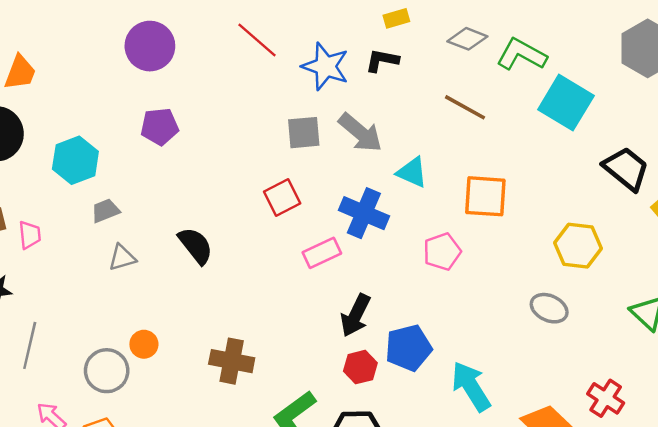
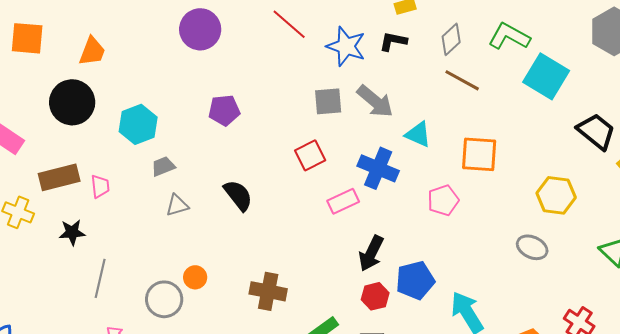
gray diamond: (467, 39) -> (451, 39), moved, turned -64
purple pentagon: (160, 127) -> (224, 110), moved

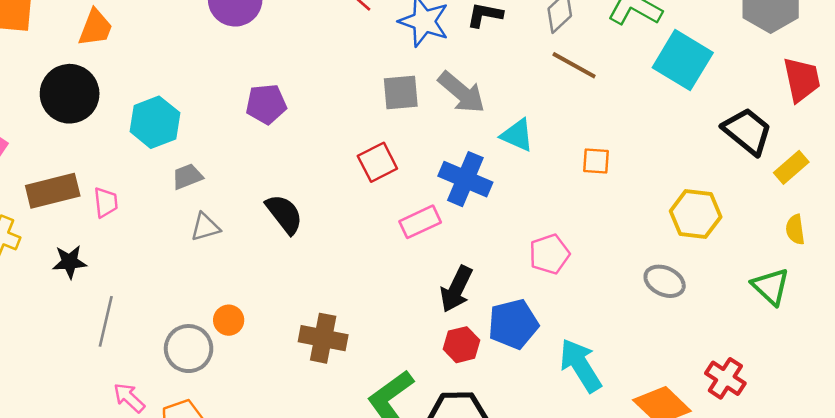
orange square: (479, 154) -> (596, 161), size x0.6
pink pentagon: (443, 200) -> (549, 254), moved

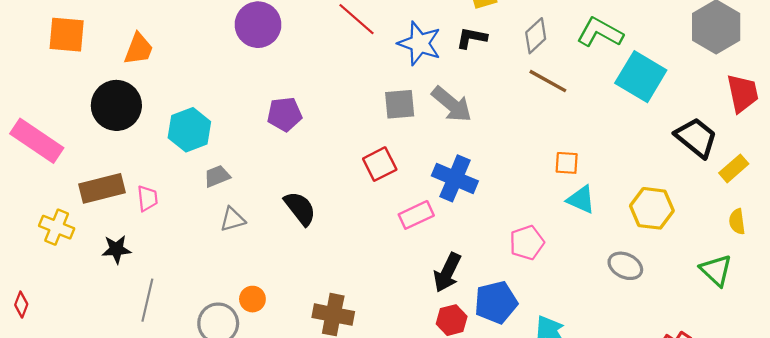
cyan triangle: (517, 135) -> (581, 199), moved

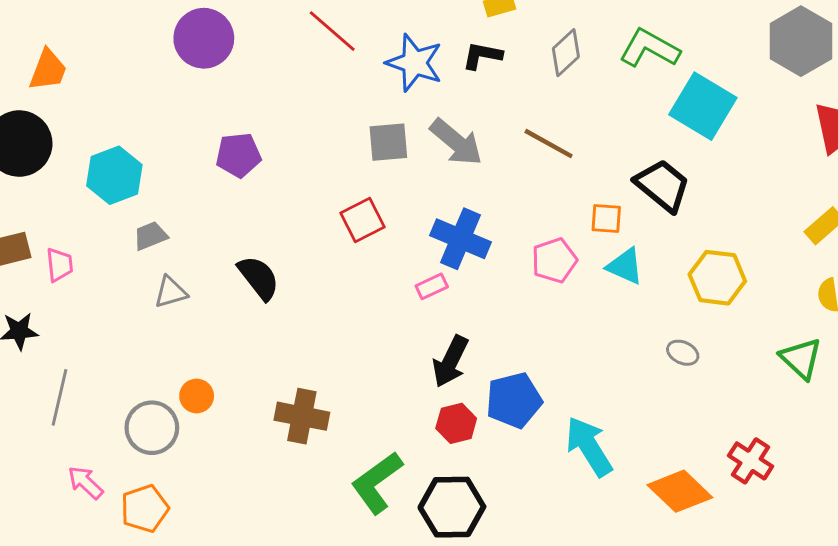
brown line: (548, 81) -> (549, 144), moved
black trapezoid: (696, 138) -> (663, 185), moved
pink rectangle: (416, 215) -> (432, 286), moved, size x0.7
pink pentagon: (527, 243) -> (554, 260), moved
gray ellipse: (625, 266) -> (683, 353), size x0.7

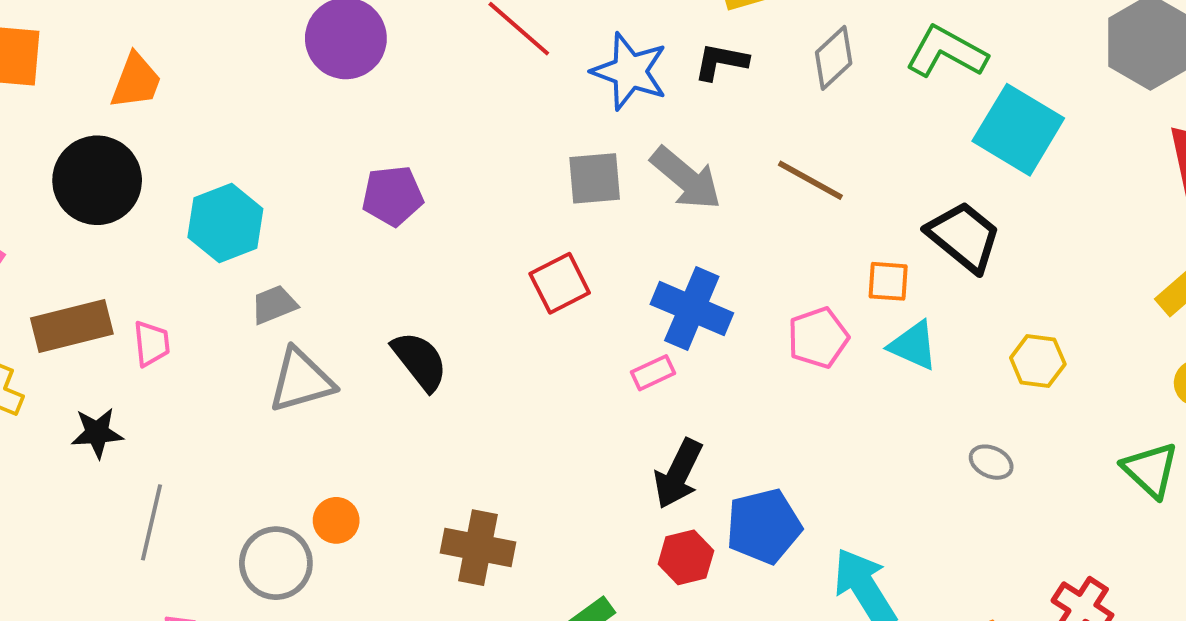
yellow hexagon: (717, 278) -> (1038, 361), size x0.7
gray triangle: (171, 292) -> (301, 380), size x1.5

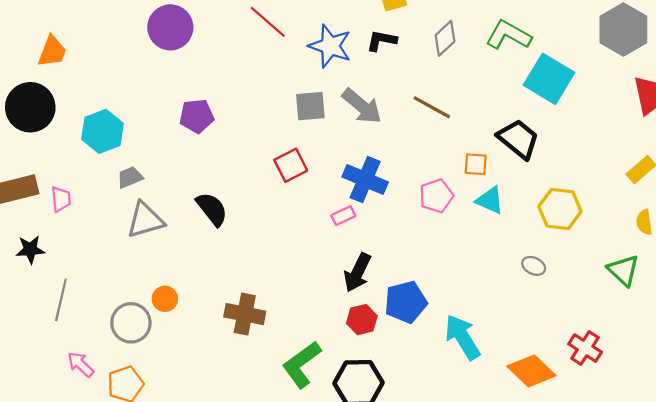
yellow hexagon: (1038, 361) -> (560, 209), size x1.4

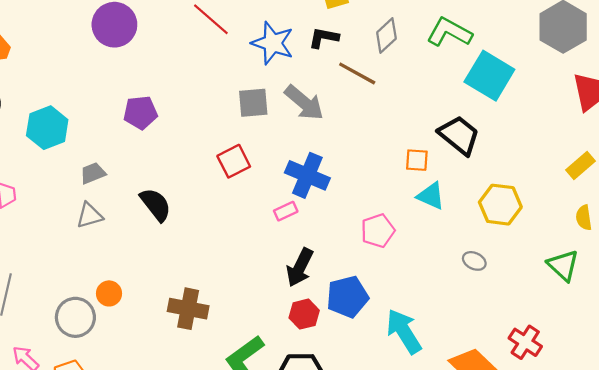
brown line: (432, 107) -> (357, 73), moved
gray trapezoid: (130, 177) -> (93, 173), moved
pink pentagon: (436, 196) -> (378, 231), moved
gray triangle: (145, 220) -> (89, 215), size x0.7

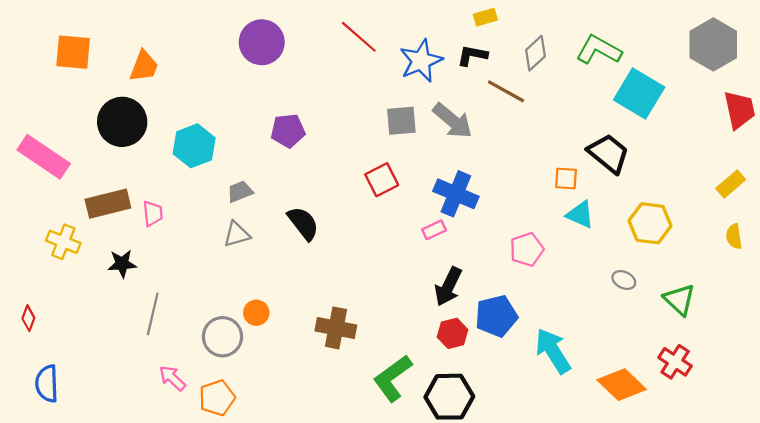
blue star: (273, 43) -> (421, 61), turned 30
green triangle: (563, 265) -> (679, 300), moved

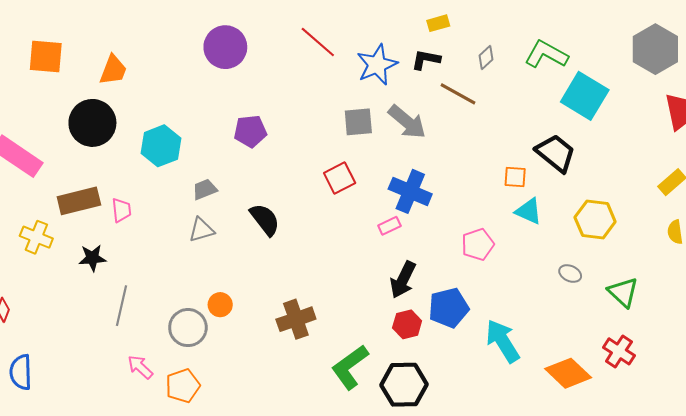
gray diamond: (535, 53) -> (486, 57), size x0.7
brown cross: (336, 328) -> (296, 319), turned -30

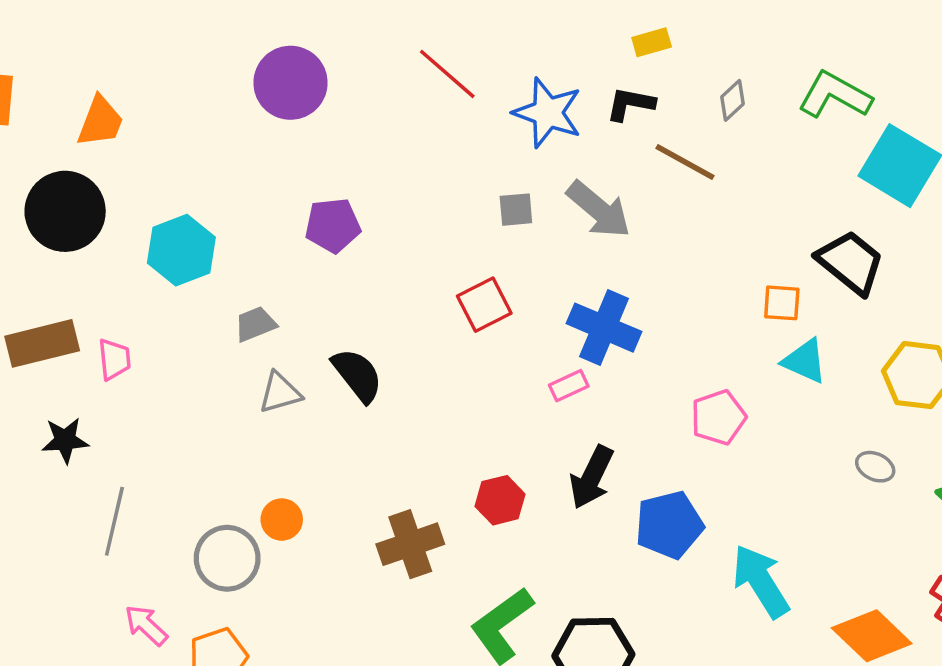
blue star: (377, 65) -> (548, 113), turned -30
gray square: (358, 122) -> (516, 210), size x0.7
gray triangle: (201, 230) -> (280, 393), moved
red hexagon: (407, 324) -> (500, 500), moved

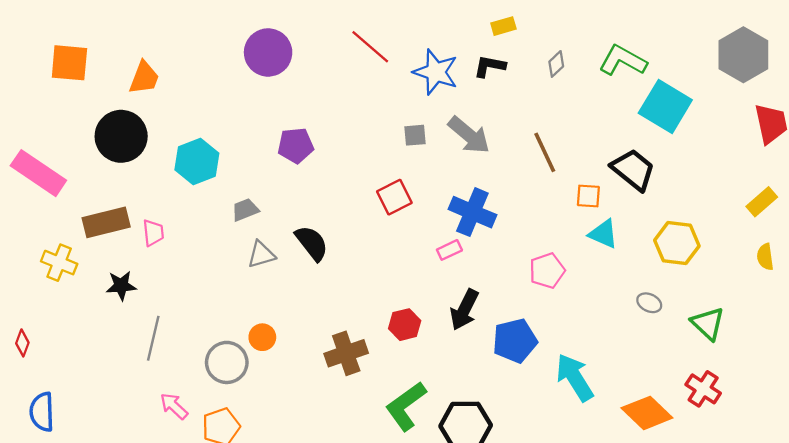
brown line: (685, 162) -> (545, 152), moved, turned 36

